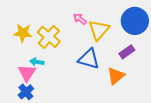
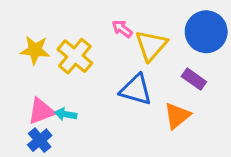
purple rectangle: (127, 52) -> (194, 79), turned 70
cyan arrow: (37, 62) -> (66, 114), moved
pink triangle: (27, 73) -> (41, 111), turned 36

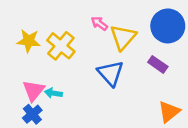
blue triangle: (136, 90) -> (111, 73), turned 32
pink triangle: (41, 111) -> (34, 91), turned -30
orange triangle: (177, 116) -> (169, 112), moved

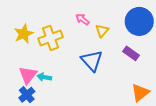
yellow triangle: (123, 37) -> (102, 31), size x0.6
yellow star: (29, 41) -> (24, 34), turned -30
yellow cross: (61, 46) -> (51, 38), turned 30

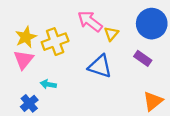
pink arrow: (82, 19) -> (90, 21), size x1.6
blue triangle: (92, 61) -> (100, 66), turned -30
pink triangle: (28, 75) -> (24, 60), moved

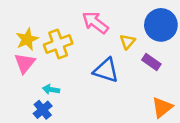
yellow triangle: (111, 34) -> (127, 42), moved
blue cross: (29, 103) -> (43, 110), moved

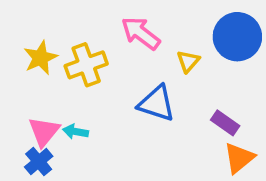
purple rectangle: (151, 62) -> (225, 123), moved
pink triangle: (25, 63) -> (44, 132), moved
blue cross: (43, 110) -> (39, 162), moved

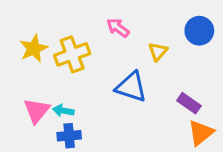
pink arrow: (141, 33) -> (118, 28), size x0.7
blue circle: (237, 37) -> (199, 31), size x0.7
blue cross: (39, 162) -> (69, 136), moved, turned 35

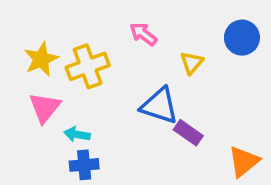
purple rectangle: (189, 103) -> (188, 133), moved
pink triangle: (37, 111) -> (45, 108), moved

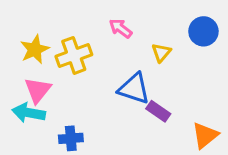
cyan arrow: (77, 134) -> (29, 113), moved, size x1.5

